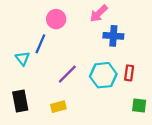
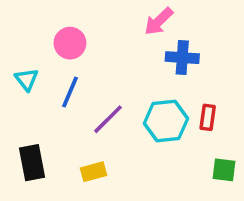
pink circle: (56, 19) -> (70, 43), moved
blue line: (40, 44) -> (70, 92), moved
cyan triangle: (22, 58) -> (27, 79), moved

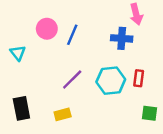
pink arrow: (159, 21) -> (136, 14), moved, turned -60
blue line: (70, 92) -> (72, 35), moved

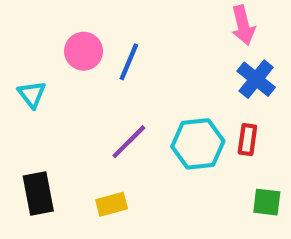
blue cross: (122, 38) -> (256, 79), moved, turned 35

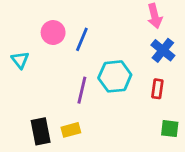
purple line: (129, 142) -> (82, 90), turned -32
cyan hexagon: (198, 144) -> (115, 76), moved
black rectangle: (38, 193) -> (41, 131), moved

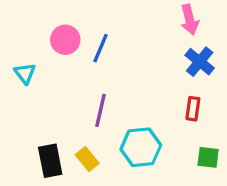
cyan hexagon: (115, 76) -> (141, 147), moved
yellow rectangle: (71, 130) -> (87, 159), turned 66

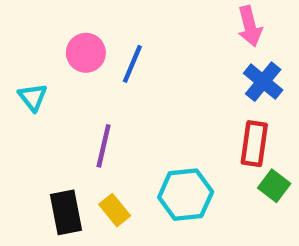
red rectangle: (193, 109) -> (254, 144), size x1.4
purple line: (101, 110) -> (104, 146), moved
green square: (208, 157) -> (274, 186), moved, turned 30

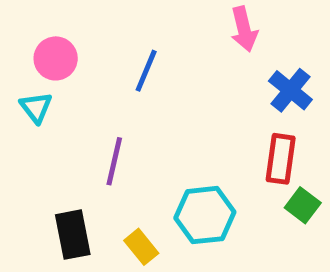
pink arrow: (250, 26) -> (244, 29), moved
pink circle: (86, 53) -> (56, 58), moved
yellow rectangle: (115, 210) -> (141, 247), moved

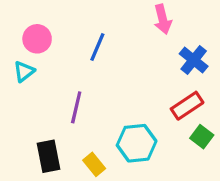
cyan triangle: (36, 107) -> (24, 71), turned 30
red rectangle: (281, 159) -> (187, 106), turned 48

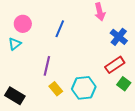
black rectangle: (48, 156) -> (15, 96), moved, turned -48
yellow rectangle: (94, 164) -> (56, 89), moved

